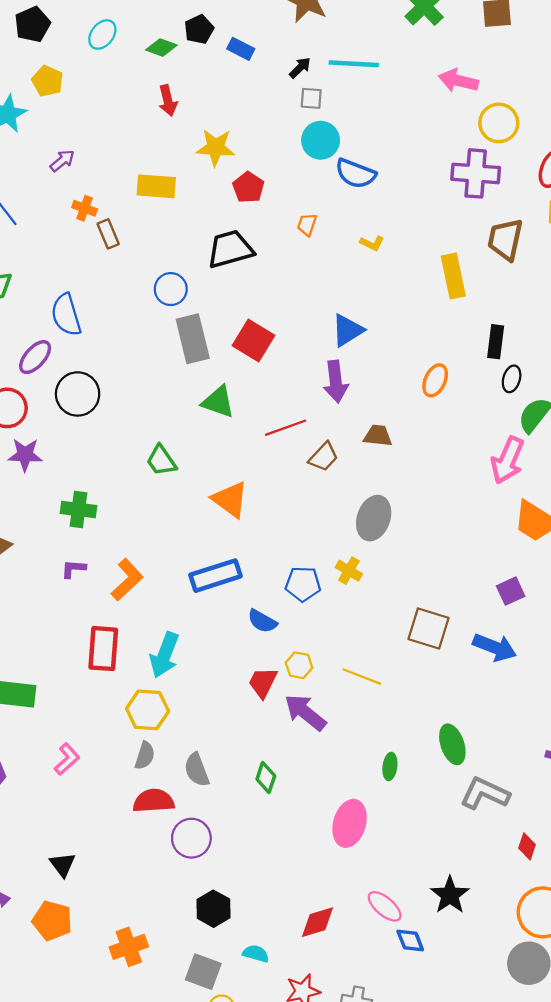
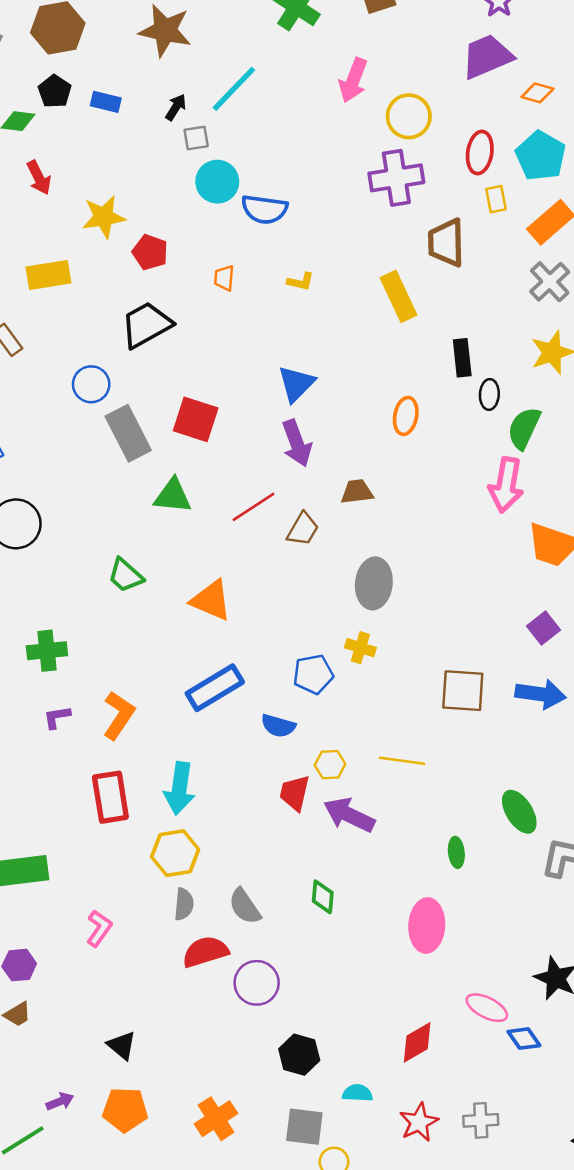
cyan line: (354, 64) -> (234, 89), turned -36
pink arrow: (458, 81) -> (353, 80), turned -69

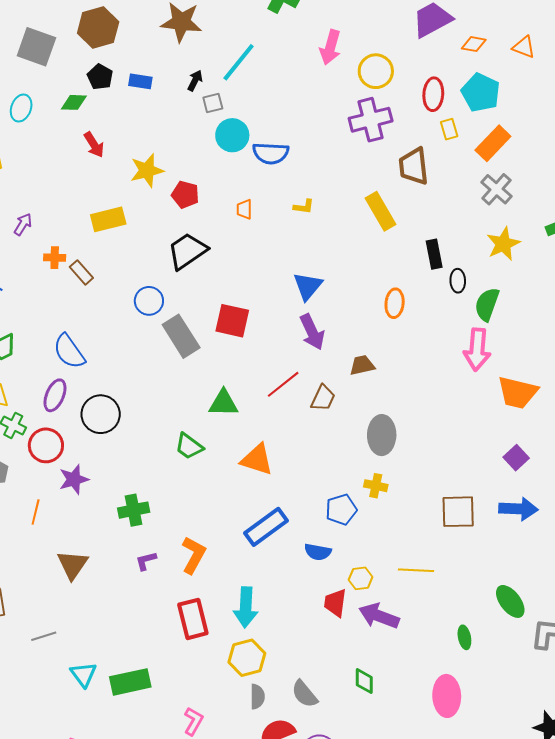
green triangle: (173, 496) -> (223, 403), moved

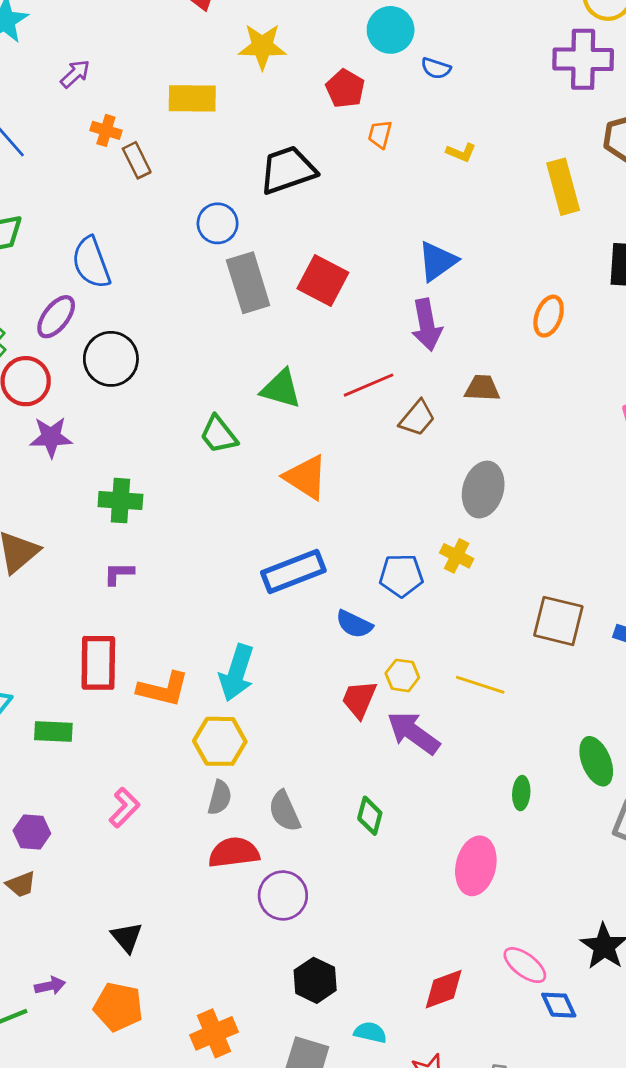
blue semicircle: (271, 153) -> (436, 68), size x0.6
red pentagon: (185, 195) -> (345, 89), moved
orange L-shape: (194, 555) -> (163, 689), moved, turned 60
red rectangle: (193, 619) -> (98, 663), moved
green rectangle: (130, 682) -> (53, 731), size x0.7

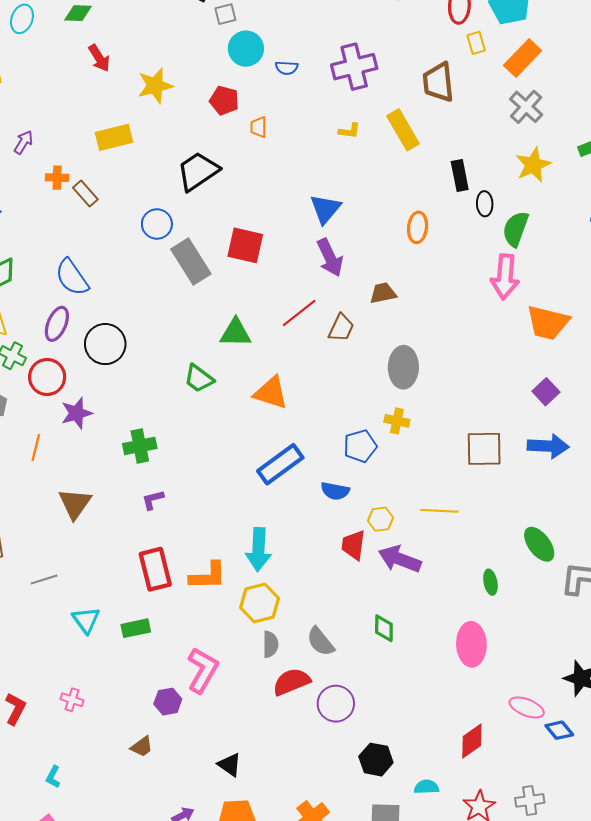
purple cross: (583, 59) -> (354, 67), moved
yellow L-shape: (461, 152) -> (349, 131), moved
pink L-shape: (124, 808) -> (203, 670), size x1.5
purple hexagon: (32, 832) -> (168, 702), moved

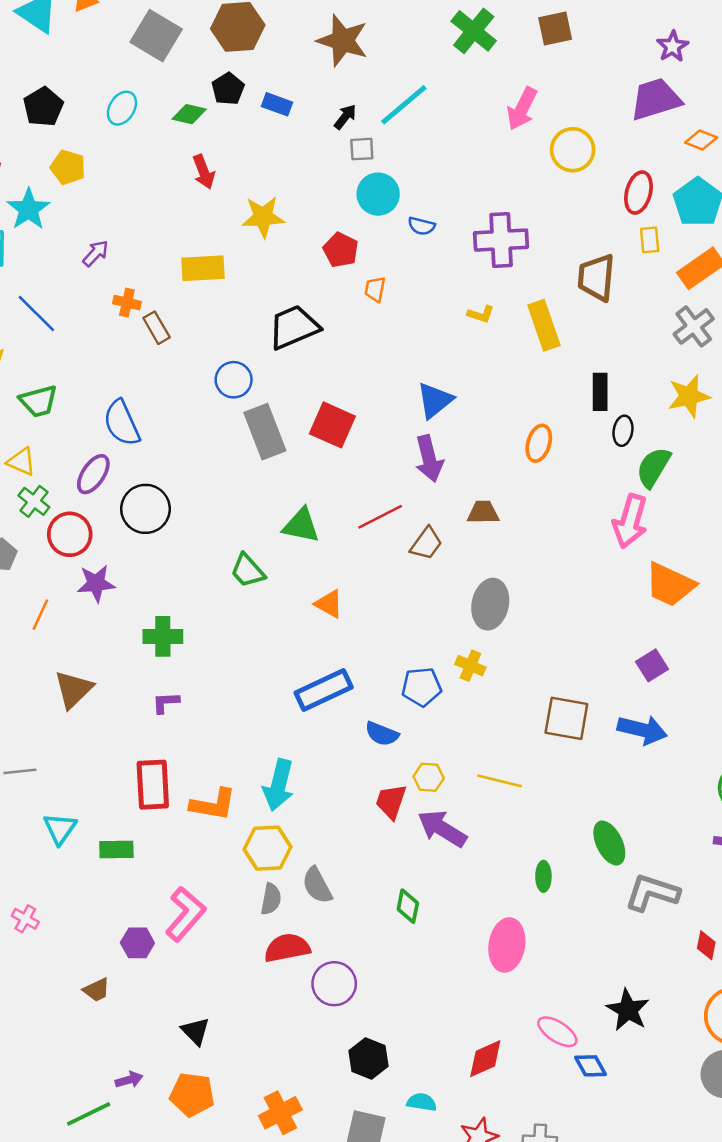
orange triangle: (271, 393) -> (329, 604), size x0.7
gray semicircle: (321, 642) -> (317, 885), moved

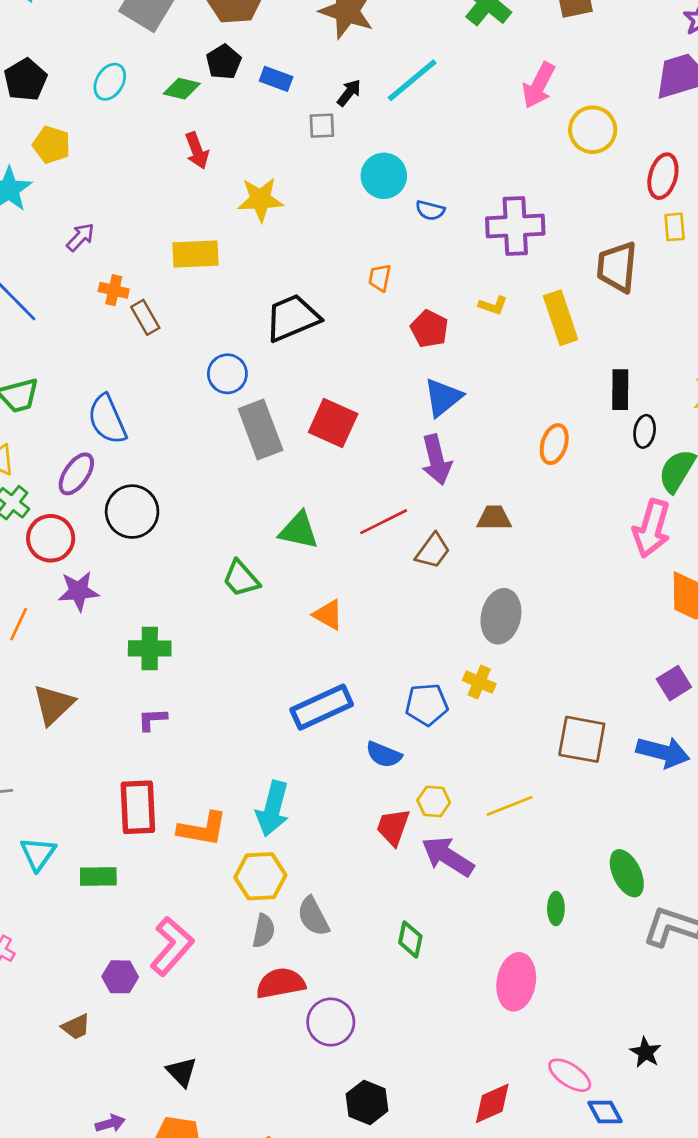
gray square: (362, 149) -> (322, 126), moved
red pentagon: (341, 250) -> (429, 329), moved
yellow line: (500, 781) -> (510, 806), turned -36
black star: (628, 1010) -> (645, 1052), size x0.7

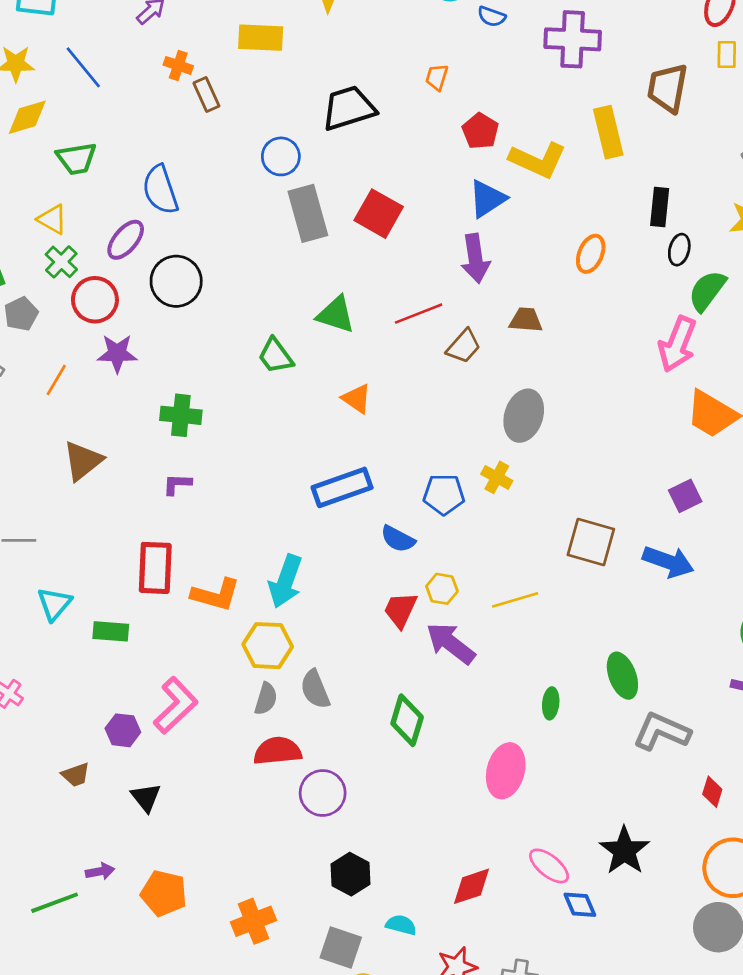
yellow L-shape: (493, 305) -> (538, 160), moved, size x2.0
green diamond: (410, 939) -> (407, 720), size x1.4
black star: (645, 1052) -> (624, 851), size x1.6
black triangle: (182, 1072) -> (146, 797), moved

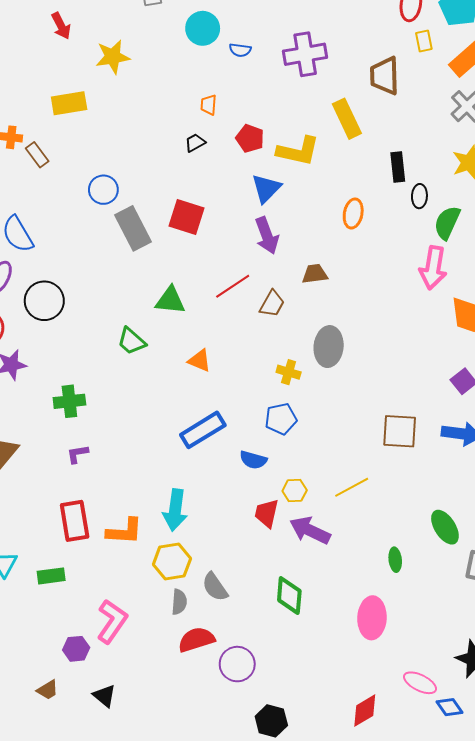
black trapezoid: (349, 108) -> (195, 143), moved, size x0.5
yellow cross: (497, 477) -> (289, 372), moved

